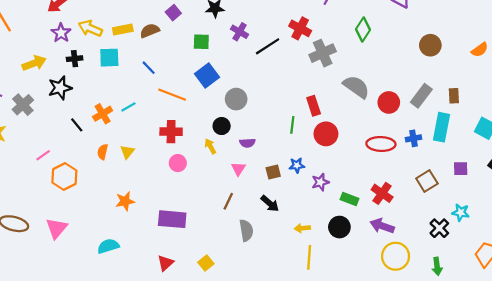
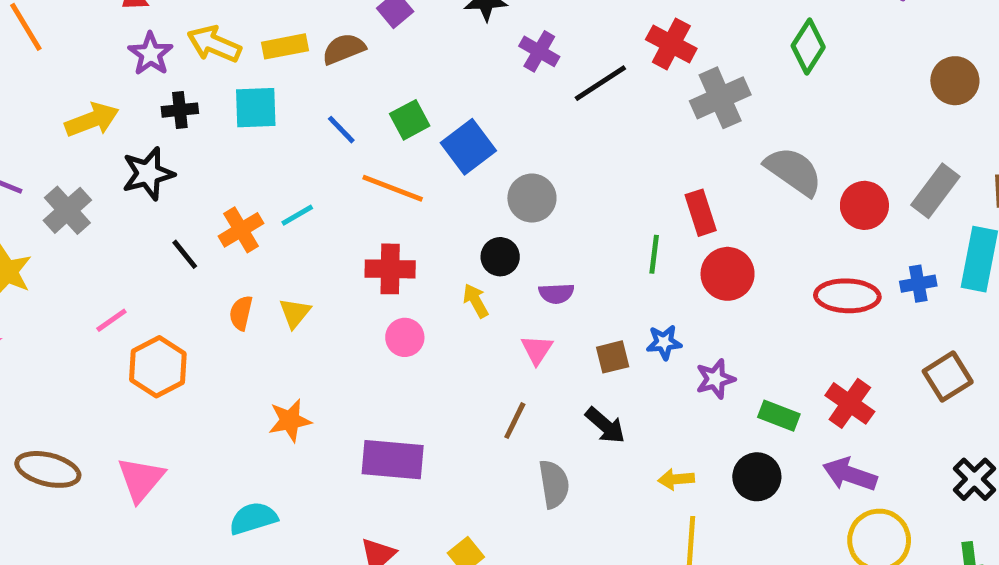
green square: (201, 42) -> (410, 120), moved, turned -30

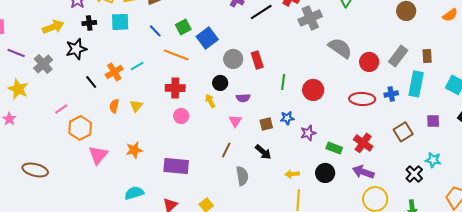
red rectangle: (701, 213) -> (257, 60), moved
pink triangle: (141, 479) -> (98, 155), moved
cyan semicircle: (253, 518) -> (134, 193), moved

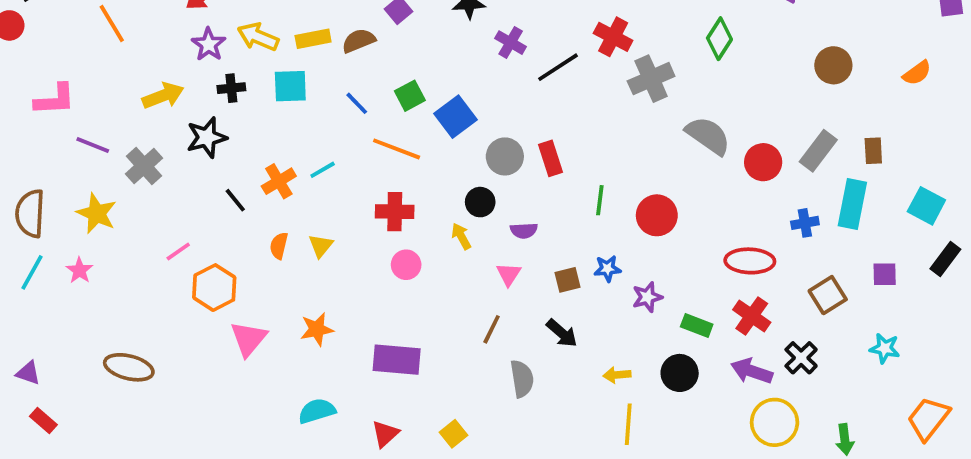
red ellipse: (362, 99) -> (750, 261), moved
black cross: (414, 174) -> (801, 358), moved

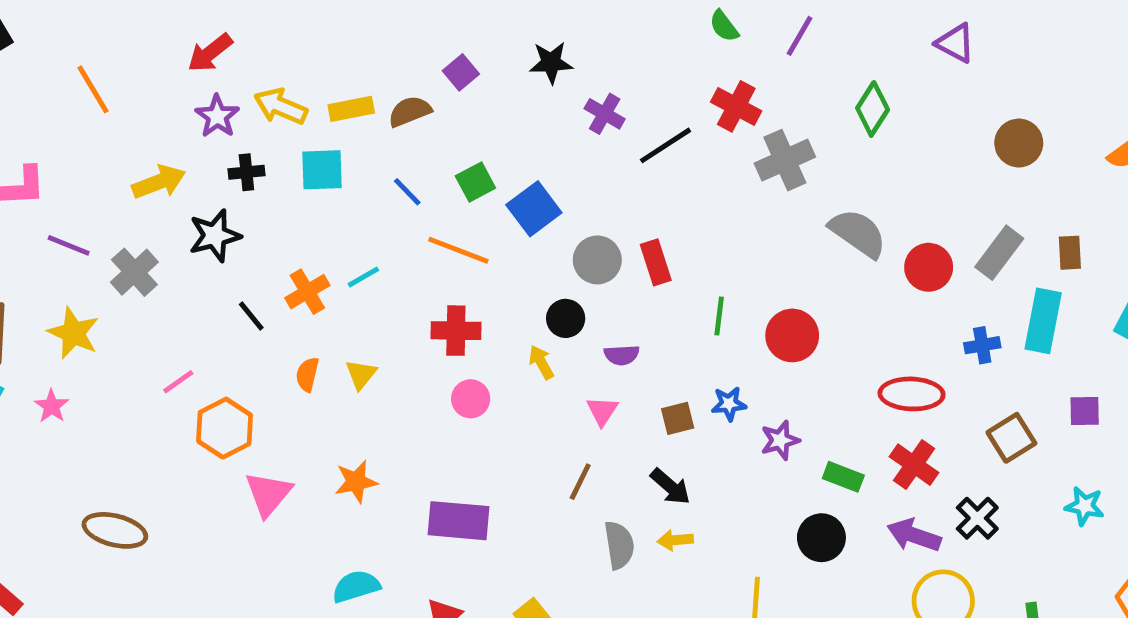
yellow arrow: (617, 375) -> (675, 540), moved

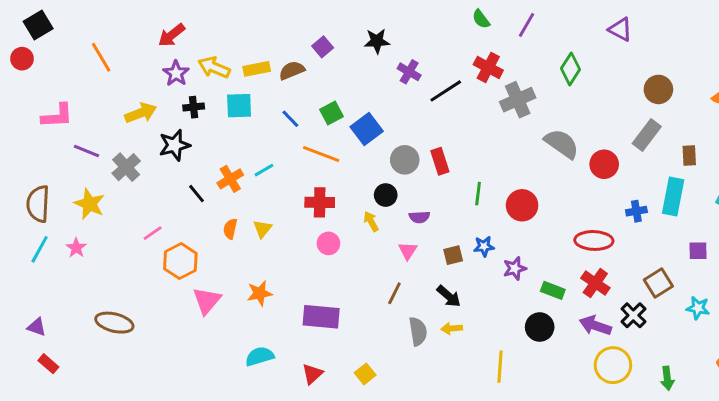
gray rectangle: (999, 253) -> (647, 135), moved
brown square: (1011, 438) -> (658, 283), moved

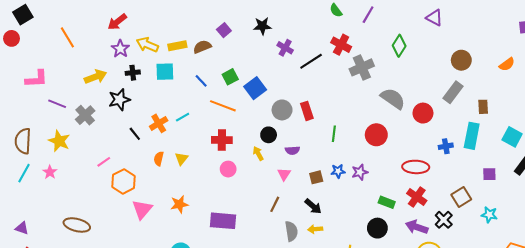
red circle: (522, 205) -> (376, 135), moved
purple star: (515, 268) -> (360, 172), moved

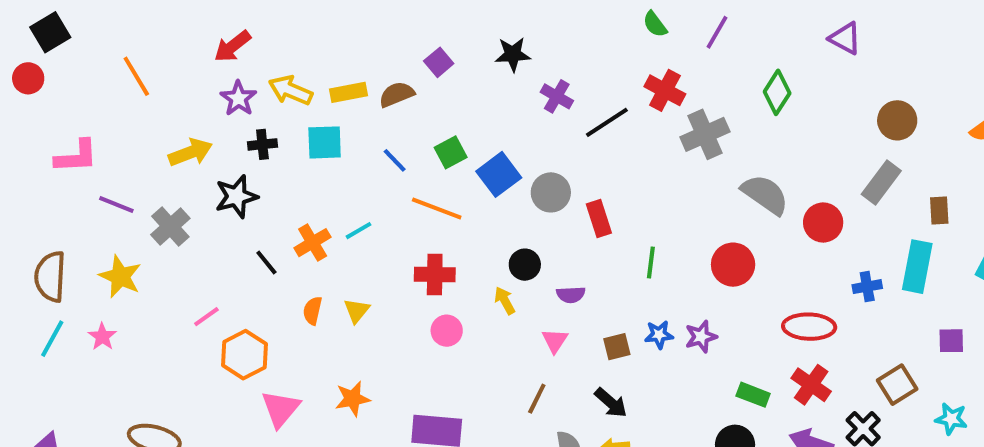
gray circle: (282, 110) -> (551, 192), moved

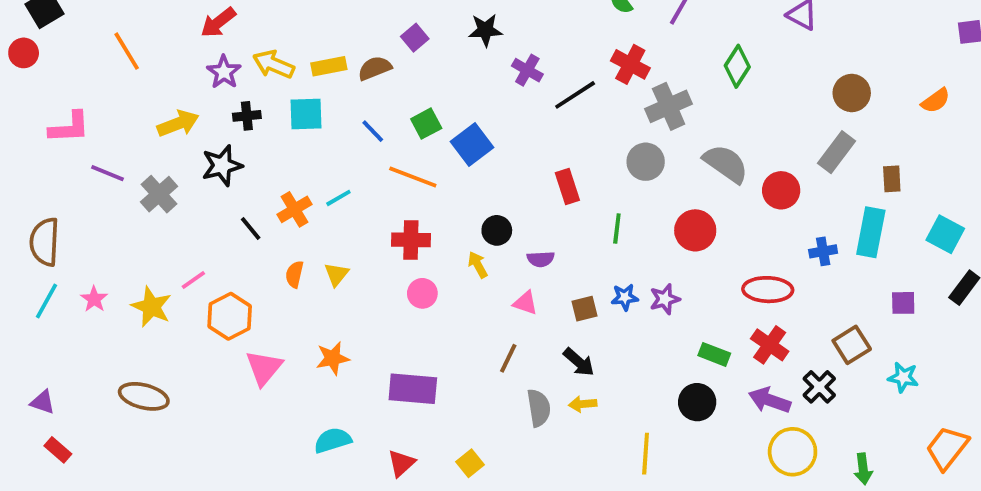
gray circle: (551, 192) -> (646, 162), moved
yellow star: (120, 277) -> (151, 307), moved
pink triangle: (555, 341) -> (525, 303), turned -44

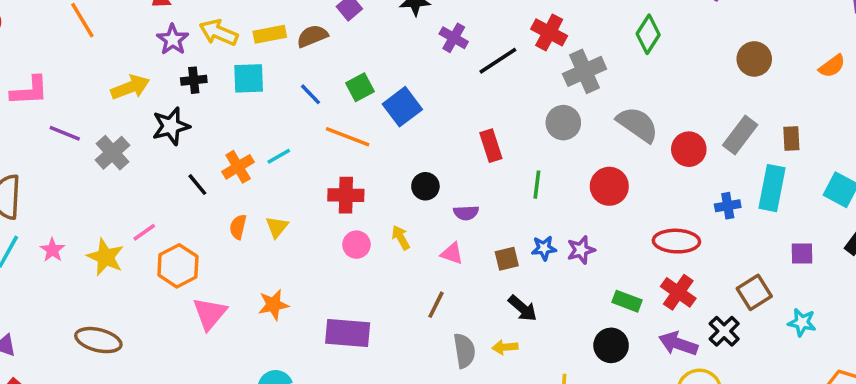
gray rectangle: (836, 152) -> (740, 135), moved
yellow arrow: (478, 265) -> (401, 238), moved
black arrow: (579, 362) -> (523, 308), moved

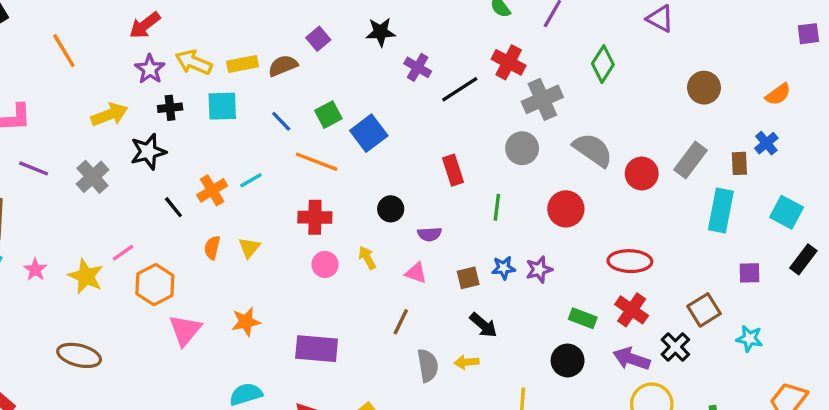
purple line: (65, 133) -> (34, 168), moved
blue cross: (728, 206) -> (766, 143), moved, turned -30

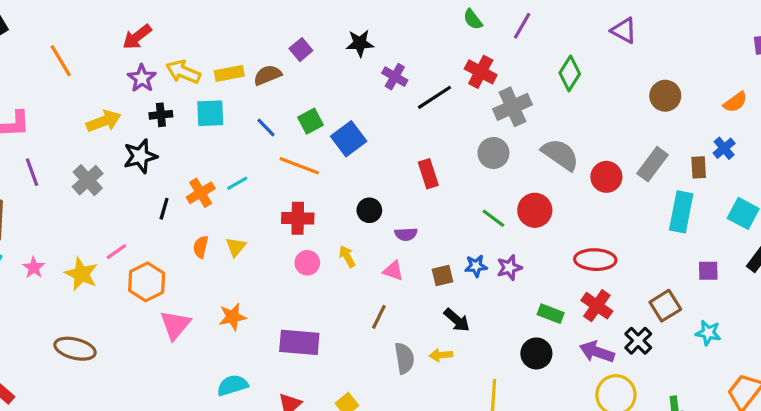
purple line: (34, 168) -> (32, 172), turned 48
black line: (173, 207) -> (164, 209), turned 55
green line: (497, 207) -> (493, 218), moved, turned -60

